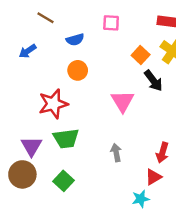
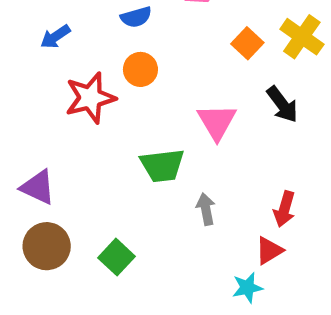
black arrow: (153, 81) -> (282, 104), moved
red star: (53, 104) -> (90, 98), moved
green trapezoid: (66, 138) -> (162, 165), moved
purple triangle: (31, 146) -> (38, 187), moved, turned -35

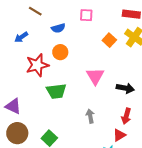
black arrow: (282, 104) -> (125, 88), moved, turned -42
green trapezoid: (162, 165) -> (56, 91), moved

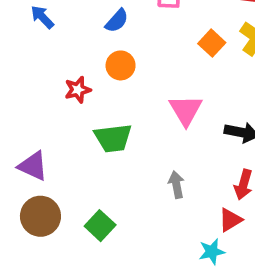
blue semicircle: (58, 28) -> (117, 21), turned -32
blue arrow: (21, 37) -> (42, 17), moved, turned 80
red star: (37, 65) -> (78, 90), size x0.6

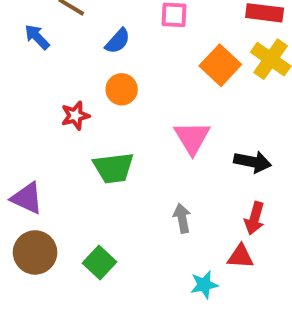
orange square: (212, 43) -> (220, 65), size x1.4
red triangle: (230, 220) -> (240, 256), turned 35
cyan star: (212, 252) -> (204, 285), moved

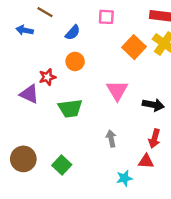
blue arrow: (37, 37) -> (25, 30), turned -35
purple triangle: (27, 198) -> (29, 94), moved

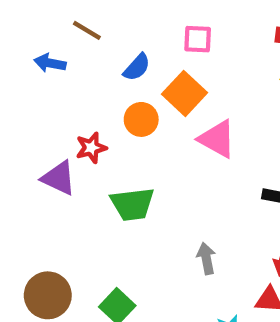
orange square: (134, 47) -> (185, 93), moved
pink triangle: (117, 90) -> (217, 139), moved, turned -30

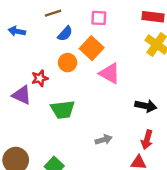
brown line: (87, 30) -> (53, 13), moved, turned -49
gray arrow: (206, 258) -> (104, 140), turned 84

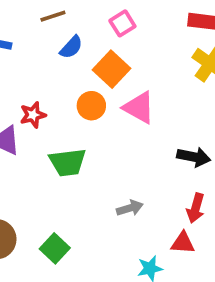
pink square: (99, 18) -> (122, 23), turned -35
orange circle: (67, 63) -> (91, 106), moved

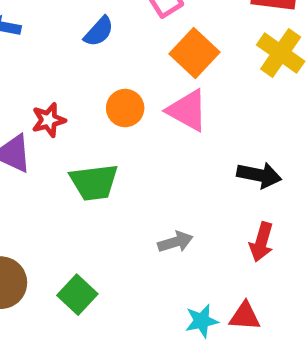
orange square: (111, 69) -> (195, 53), moved
red triangle: (183, 243) -> (245, 316), moved

